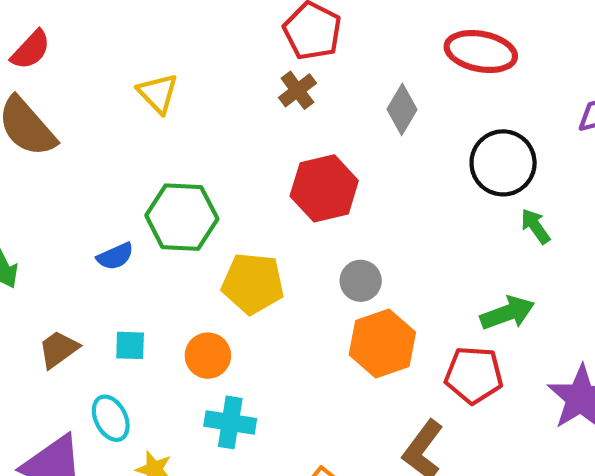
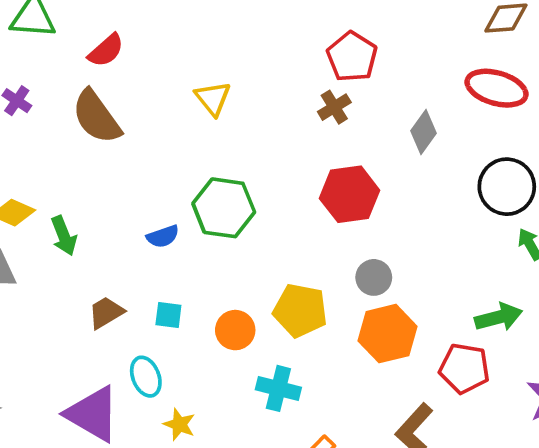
yellow pentagon: (253, 283) -> (300, 310), moved
cyan cross: (230, 422) -> (278, 388), moved

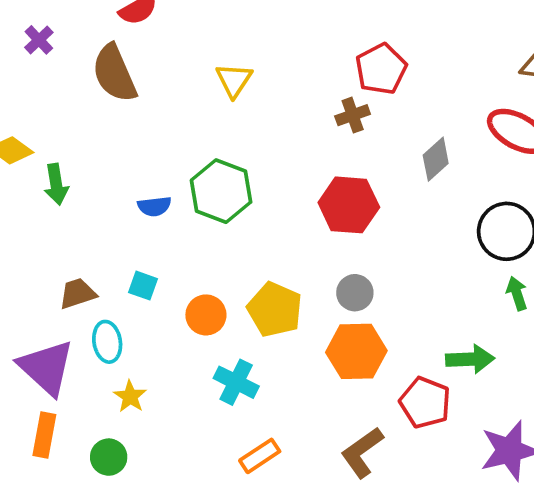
brown trapezoid: (106, 313) -> (78, 293), moved

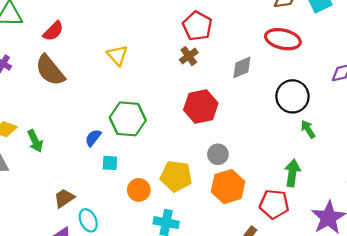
gray diamond: (436, 159) -> (242, 67), turned 35
blue semicircle: (154, 206) -> (93, 138), turned 150
cyan square: (143, 286) -> (110, 163), moved
green arrow: (470, 359) -> (292, 173), turned -64

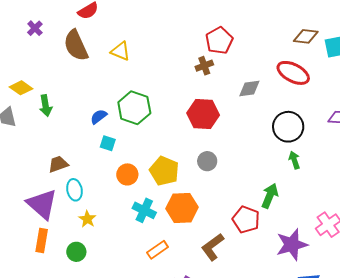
yellow triangle: (117, 55) -> (121, 51), moved, turned -40
orange hexagon: (228, 187) -> (182, 208), moved

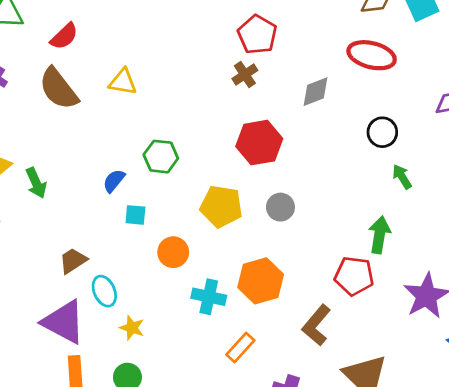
green hexagon: (134, 108) -> (161, 157), size x0.7
black circle: (288, 127) -> (382, 132), size x0.7
yellow pentagon: (164, 171) -> (221, 206), moved

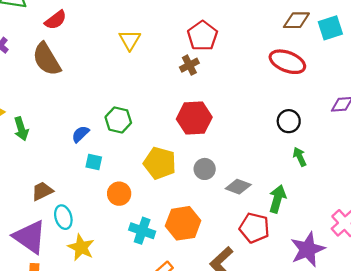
yellow triangle: (123, 82) -> (130, 40), moved, turned 45
gray diamond: (315, 92) -> (238, 187), moved, turned 35
yellow star: (132, 328) -> (81, 247), size x1.4

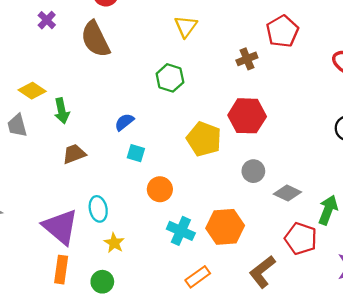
red pentagon: (202, 36) -> (282, 31), moved
green hexagon: (118, 120) -> (170, 78), moved
yellow pentagon: (160, 163) -> (204, 139), moved
brown trapezoid: (42, 191) -> (74, 154), moved
yellow star: (81, 247) -> (114, 243), size x0.7

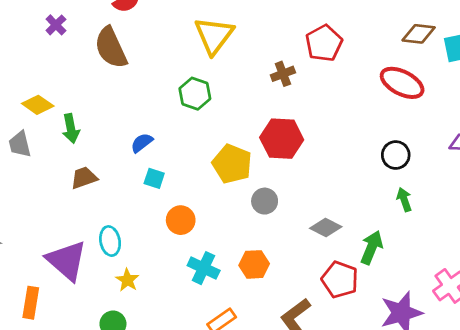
yellow triangle: (186, 27) -> (214, 35), size x1.5
gray circle: (253, 171) -> (265, 201), moved
orange hexagon: (225, 227) -> (254, 264), size x0.7
orange rectangle: (61, 270) -> (31, 303), moved

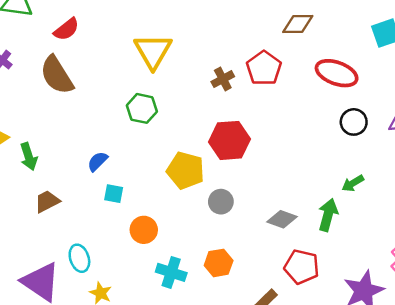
brown diamond: (419, 34) -> (298, 24), moved
red pentagon: (324, 43) -> (264, 68), moved
black circle: (396, 155) -> (354, 122), moved
green arrow: (404, 200) -> (353, 183), turned -95
green arrow: (372, 248) -> (328, 215), moved

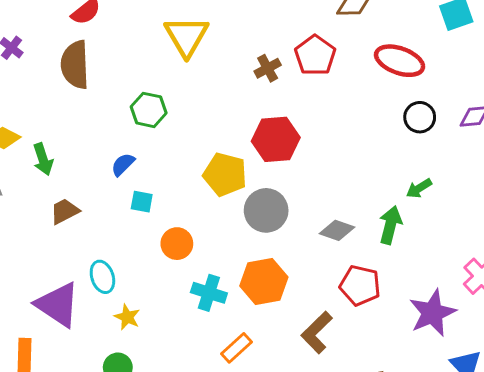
brown semicircle: (57, 75) -> (75, 65), turned 30
green hexagon: (142, 108) -> (149, 110), moved
gray circle: (221, 202) -> (266, 210), size x1.5
orange hexagon: (219, 263) -> (264, 282), size x1.4

